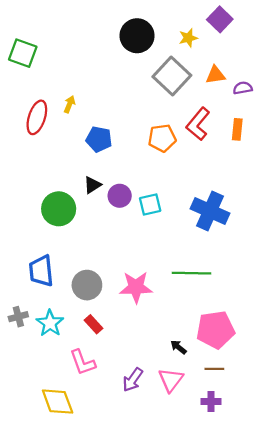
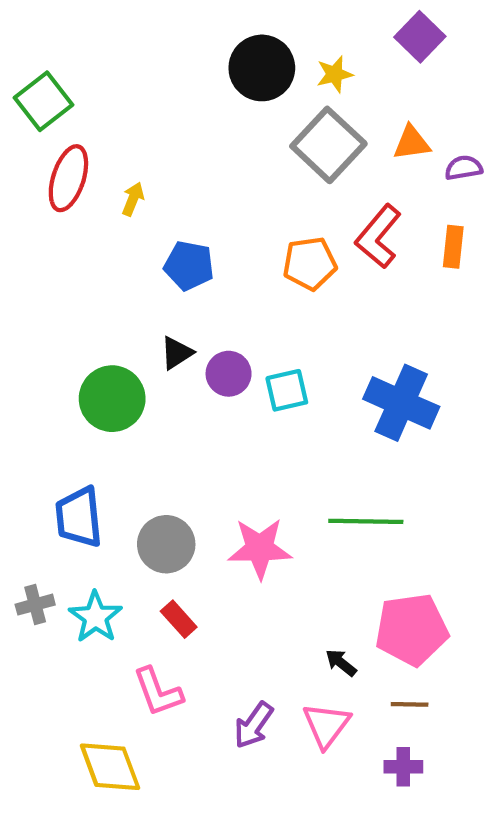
yellow star: (188, 38) -> (335, 74), moved
green square: (23, 53) -> (43, 101), turned 32
red ellipse: (37, 117) -> (68, 178), moved

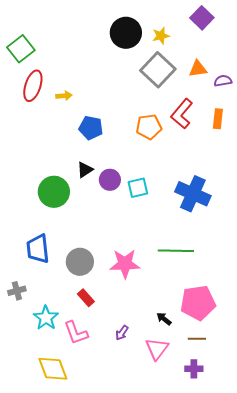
yellow arrow: (133, 199) -> (64, 96), turned 63
cyan star: (95, 617) -> (46, 318), moved
purple arrow: (254, 725) -> (122, 333), moved, size x0.7

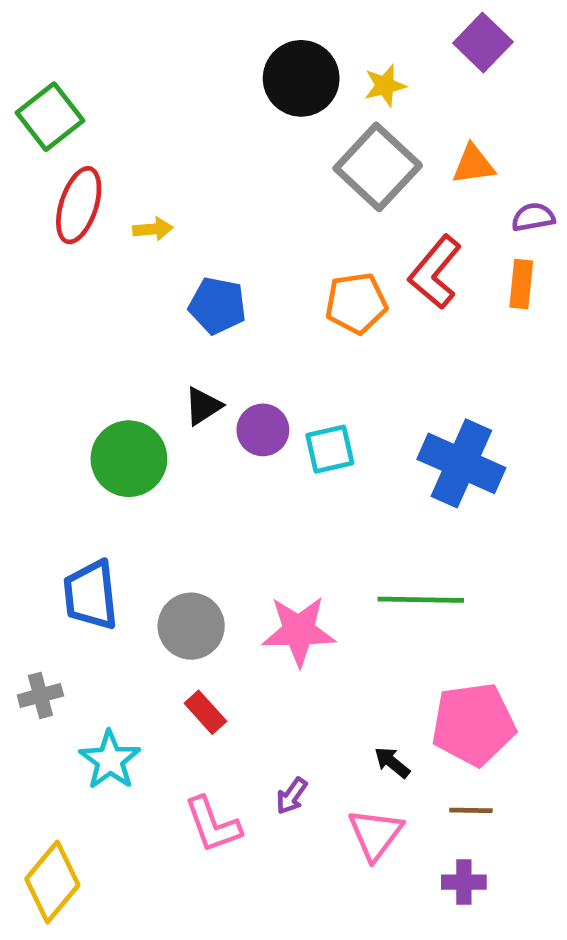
purple semicircle: (223, 81) -> (533, 217), moved
pink L-shape: (76, 333) -> (213, 825), moved
yellow diamond: (53, 369) -> (52, 882), moved, turned 60

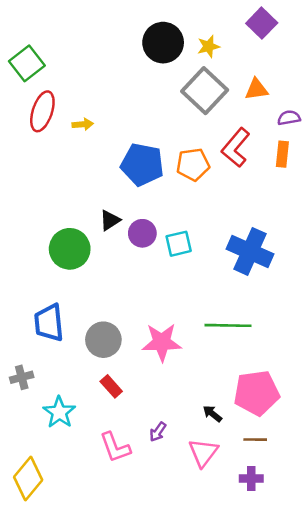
blue pentagon: (217, 306) -> (142, 165), moved, size x1.4

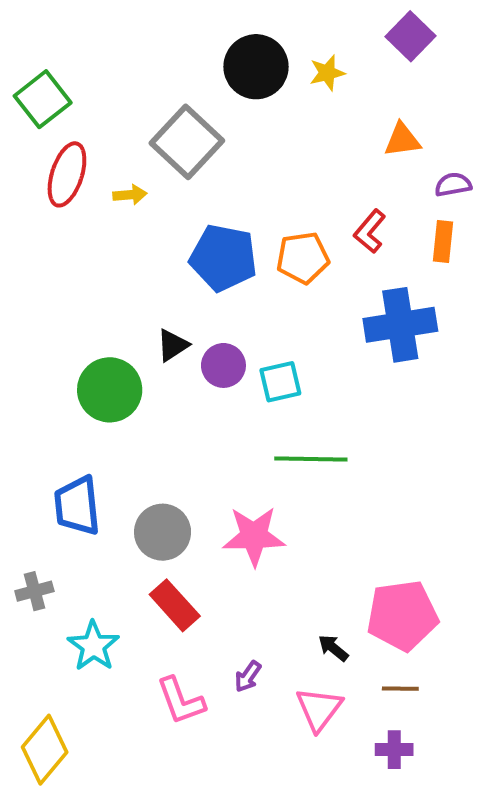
gray square: (205, 91) -> (187, 142), moved
red L-shape: (236, 148) -> (370, 231), size x0.7
blue cross: (250, 251) -> (400, 325), moved, turned -33
green line: (228, 325) -> (311, 459), moved
red rectangle: (111, 386) -> (175, 605), size x1.4

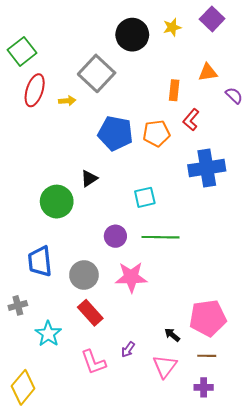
yellow star: (327, 73) -> (172, 27), moved
purple semicircle: (453, 185) -> (234, 96), turned 54
orange rectangle: (443, 242) -> (174, 90), moved
purple circle: (223, 365) -> (115, 236), moved

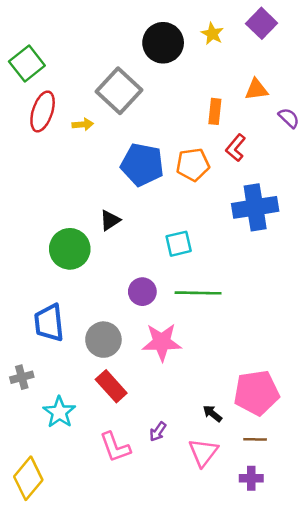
yellow star: (172, 27) -> (212, 34), turned -30

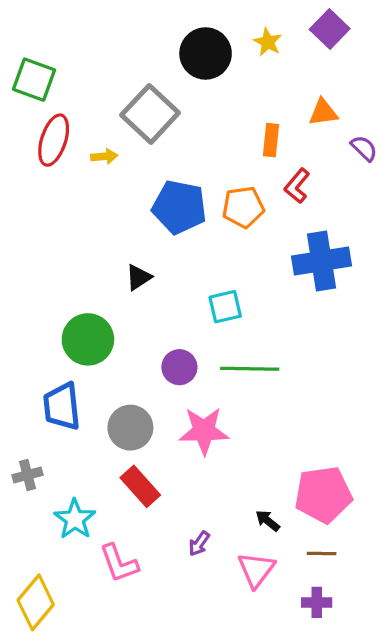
green square: (27, 63) -> (34, 80), turned -32
green circle: (70, 249) -> (88, 339), moved
pink L-shape: (115, 447) -> (119, 563), moved

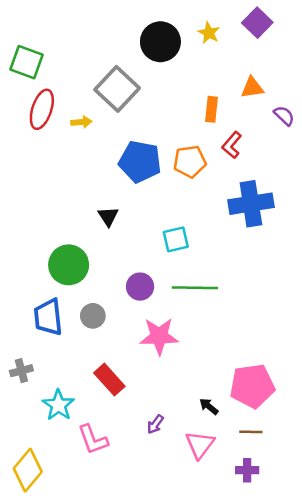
black triangle: (139, 277) -> (108, 216), turned -30
gray circle: (130, 428) -> (93, 316), moved, size x0.7

